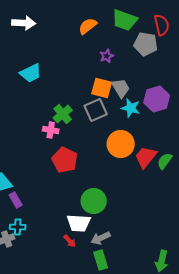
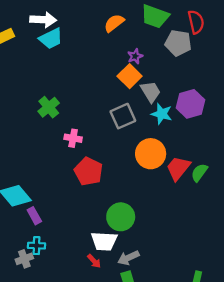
cyan trapezoid: (31, 73) -> (51, 39), moved
orange square: (102, 88) -> (130, 76), moved, turned 30
green cross: (63, 114) -> (49, 107), moved

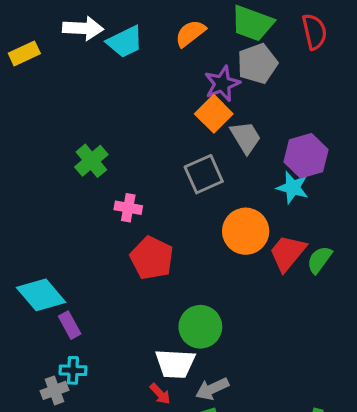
cyan trapezoid: (51, 39) -> (125, 42), moved
gray pentagon: (178, 43) -> (257, 64), moved, turned -30
purple star: (135, 56) -> (222, 84), size x1.5
cyan star: (162, 114) -> (293, 188), moved

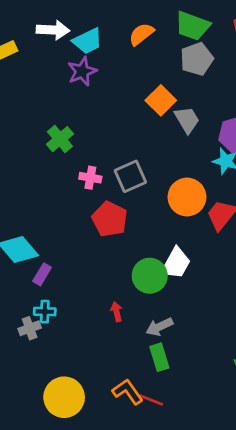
purple star: (222, 84) -> (82, 71), moved
gray square: (204, 174) -> (130, 176), moved
purple rectangle: (70, 325) -> (42, 274), turned 60
white trapezoid: (175, 364) -> (176, 263), moved, turned -64
red arrow: (160, 394) -> (117, 312), moved, turned -150

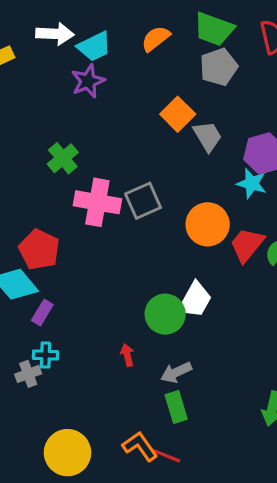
pink cross: (90, 178) -> (97, 202), size x1.8
red pentagon: (110, 219) -> (39, 250), moved

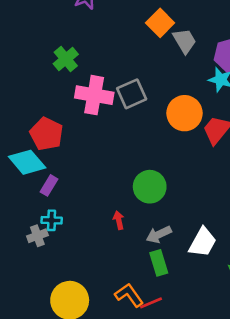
white trapezoid: (195, 300) -> (203, 242), moved
red line: (167, 456) -> (151, 303), turned -45

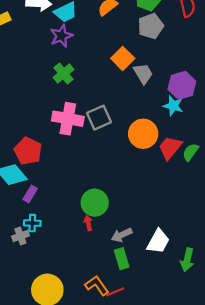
green cross: (66, 59) -> (63, 73), moved
green circle: (150, 187) -> (95, 203), moved

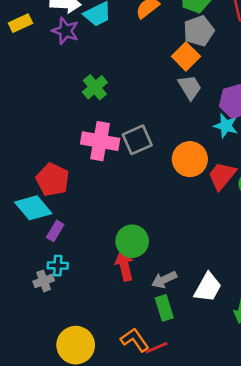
purple star: (61, 36) -> (65, 31), moved, turned -30
orange square: (123, 58) -> (186, 56), moved
red arrow: (88, 223) -> (124, 266), size x1.6

